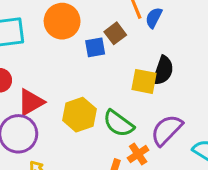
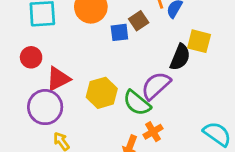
yellow square: (144, 81) -> (199, 41), moved
purple semicircle: (167, 130) -> (156, 86), moved

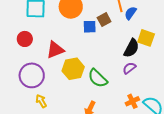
red triangle: (58, 79) -> (55, 50), moved
purple semicircle: (156, 86) -> (129, 68), moved, size x0.6
orange cross: (153, 132) -> (132, 101), moved

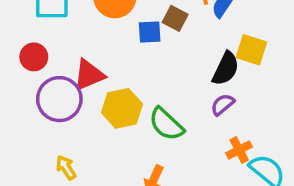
brown square: (104, 20) -> (175, 18), turned -32
purple circle: (32, 75) -> (59, 99), moved
orange cross: (132, 101) -> (239, 150), moved

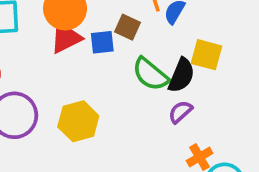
red triangle: (89, 75) -> (66, 38), moved
green semicircle: (166, 124) -> (150, 74), moved

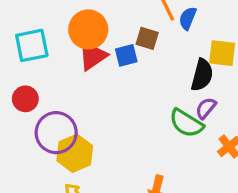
green semicircle: (150, 74) -> (186, 123), moved
yellow hexagon: (78, 121) -> (75, 153), moved

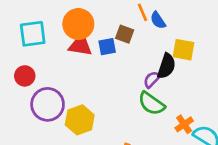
blue semicircle: (188, 18) -> (158, 20), turned -60
red triangle: (93, 56) -> (80, 45), turned 40
purple semicircle: (206, 108) -> (152, 79), moved
yellow hexagon: (75, 153) -> (80, 120), moved

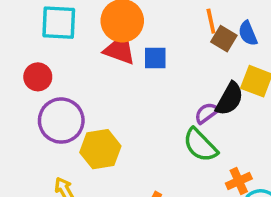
blue semicircle: (158, 20) -> (248, 33), moved
brown square: (125, 34) -> (224, 39), moved

